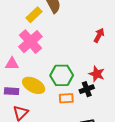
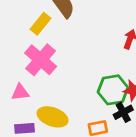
green hexagon: (62, 75) -> (113, 90), moved

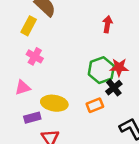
pink cross: (41, 60) -> (35, 56), size x0.6

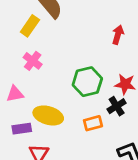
green hexagon: (101, 70) -> (87, 82), moved

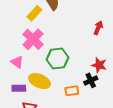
pink cross: (33, 61) -> (33, 39), size x1.5
green hexagon: (87, 82) -> (58, 58), moved
pink triangle: (15, 94) -> (17, 62), turned 40

